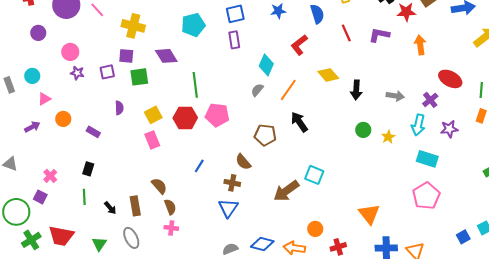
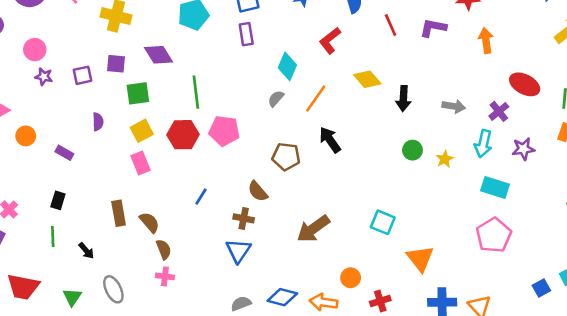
purple square: (126, 56) -> (116, 64), moved
green square: (139, 77) -> (138, 93), moved
cyan square: (314, 175) -> (383, 222), moved
brown rectangle: (135, 206) -> (119, 213), moved

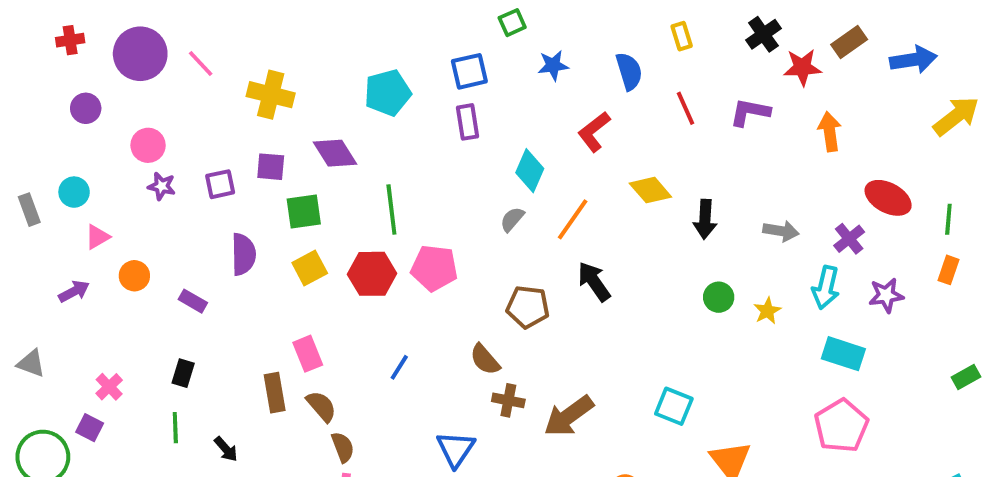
purple semicircle: (98, 122) -> (243, 254), size x1.5
pink rectangle: (140, 163) -> (308, 354), moved
brown cross: (244, 218) -> (508, 400), moved

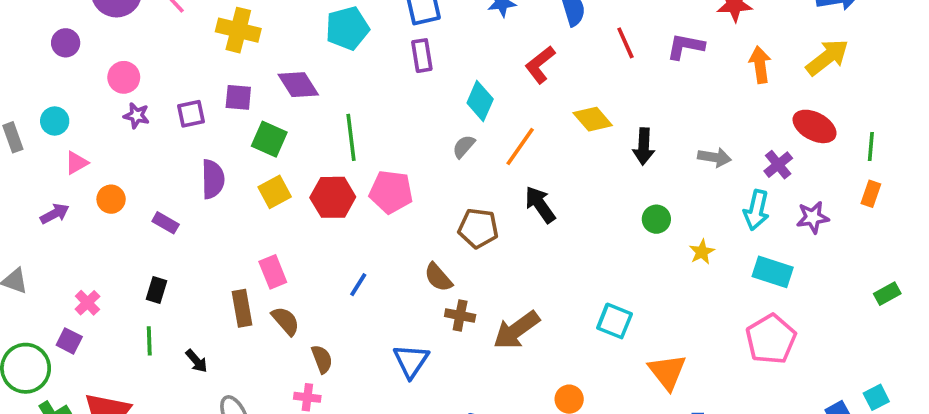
yellow arrow: (956, 116) -> (827, 57), moved
green square: (304, 211) -> (269, 139), turned 32
yellow star: (767, 311) -> (702, 252), moved
brown semicircle: (343, 447) -> (322, 359), moved

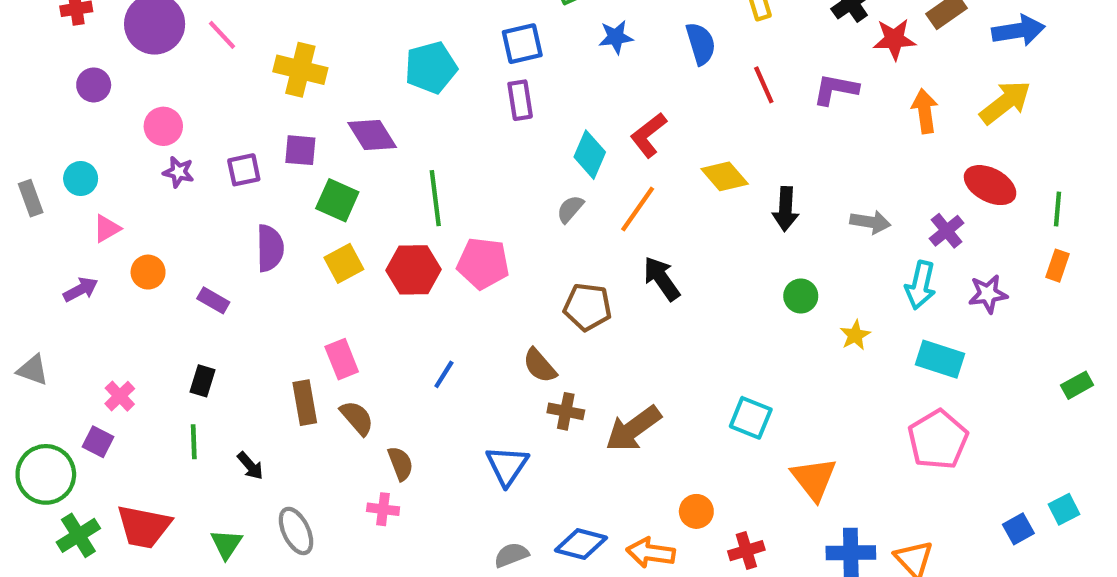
red L-shape: (540, 65) -> (648, 135), moved

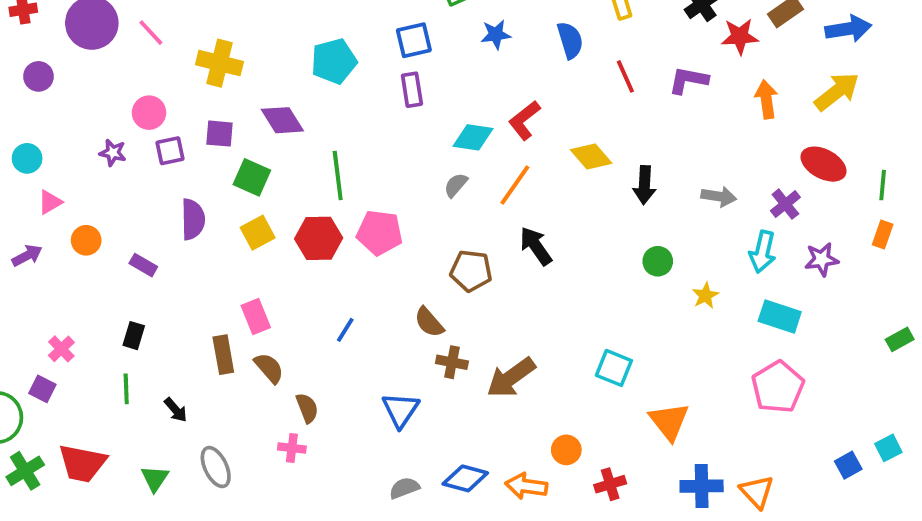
pink circle: (163, 126) -> (149, 113), moved
cyan diamond: (590, 155) -> (473, 137), turned 75

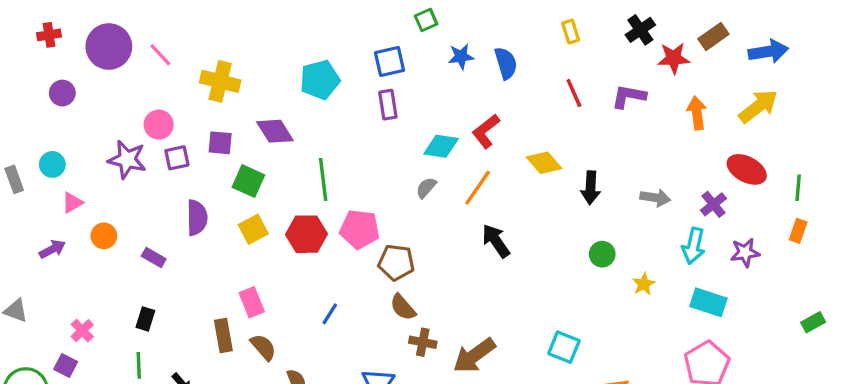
blue semicircle: (570, 40) -> (506, 63), moved
purple star: (113, 153) -> (127, 159), size x1.6
brown pentagon: (471, 271) -> (396, 262), moved

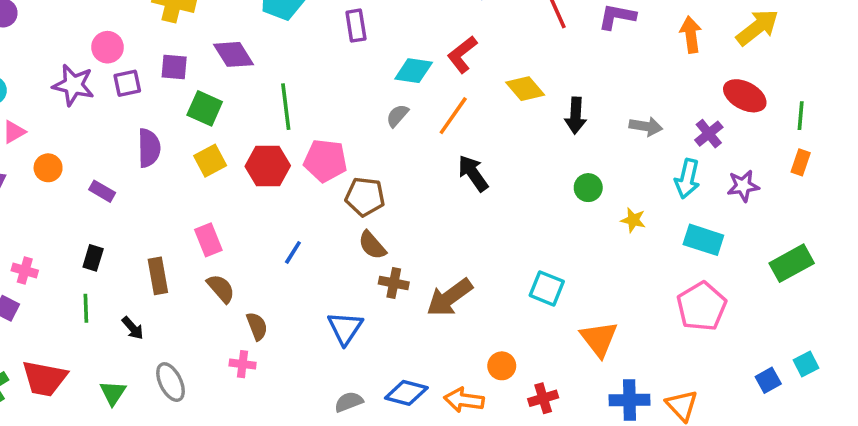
yellow star: (644, 284) -> (633, 220), turned -30
green rectangle: (813, 322) -> (792, 263), moved, size x1.6
pink cross: (82, 331) -> (25, 270), turned -30
brown rectangle: (223, 336) -> (158, 276), moved

